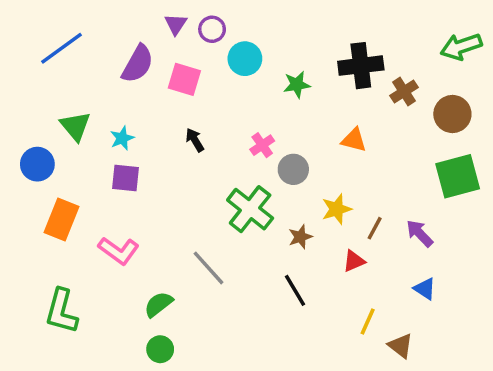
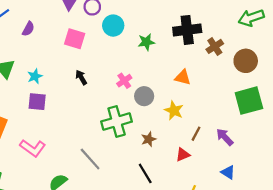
purple semicircle: (138, 64) -> (28, 29), moved, size x0.6
green cross: (250, 209) -> (117, 122), turned 36
yellow star: (337, 209) -> (174, 110), moved, turned -30

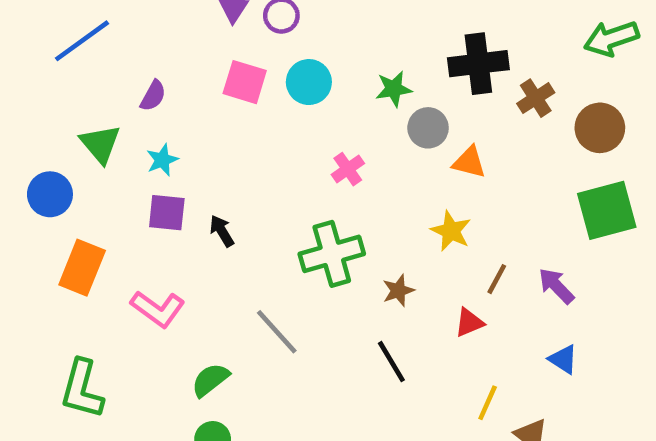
cyan circle: (113, 26) -> (309, 82), moved
purple semicircle: (28, 29) -> (153, 96), moved
black arrow: (81, 77) -> (222, 231), moved
gray circle: (144, 96) -> (428, 128), moved

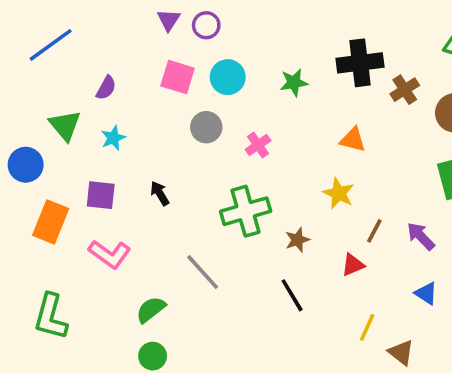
gray circle: (428, 128) -> (206, 127), moved
purple square: (167, 213) -> (101, 195), moved

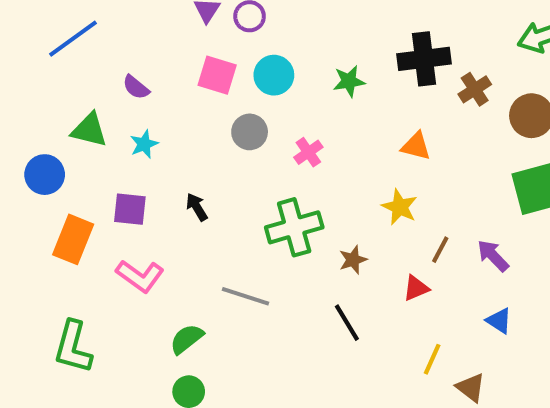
purple semicircle: (106, 88) -> (136, 87), turned 100
green triangle: (65, 125) -> (89, 130), turned -36
gray line: (203, 272) -> (245, 296), turned -30

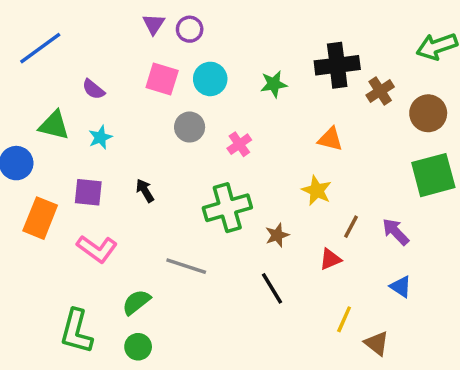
green L-shape: (73, 347) -> (76, 331), moved

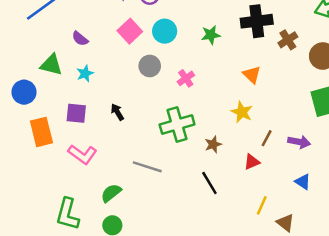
pink square: (162, 79) -> (130, 31), turned 30
orange triangle: (330, 139) -> (252, 75), turned 30
orange rectangle: (40, 218) -> (41, 132), turned -36
purple arrow: (396, 232) -> (299, 142), turned 145

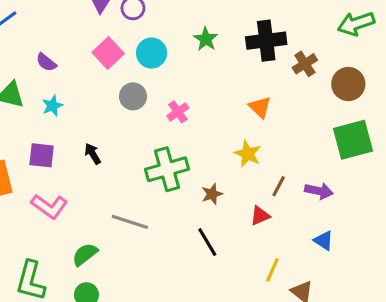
green star: (211, 35) -> (206, 39), moved, turned -30

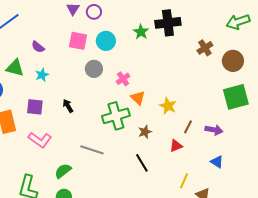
black cross: (266, 41) -> (168, 23), moved
pink square: (108, 53) -> (78, 41), turned -36
orange triangle: (260, 107) -> (138, 98), moved

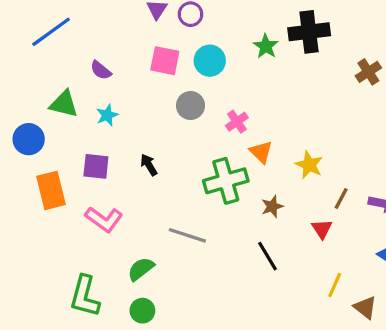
red triangle: (176, 146) -> (322, 229), turned -40

